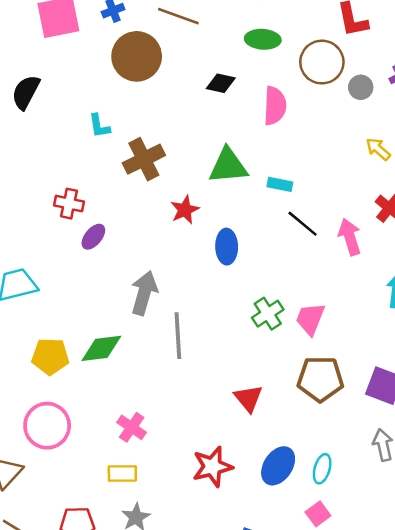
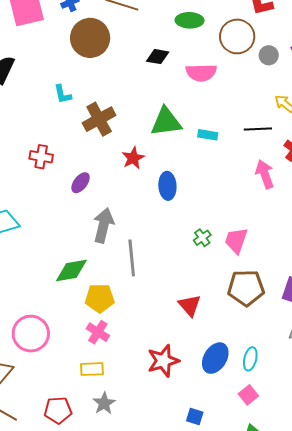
pink semicircle: (275, 106) -> (201, 73), turned 88
black line: (303, 224) -> (258, 129), moved, turned -40
purple ellipse: (93, 237) -> (81, 183), moved
green cross: (268, 314) -> (202, 238), size x0.7
yellow pentagon: (50, 356) -> (100, 298), moved

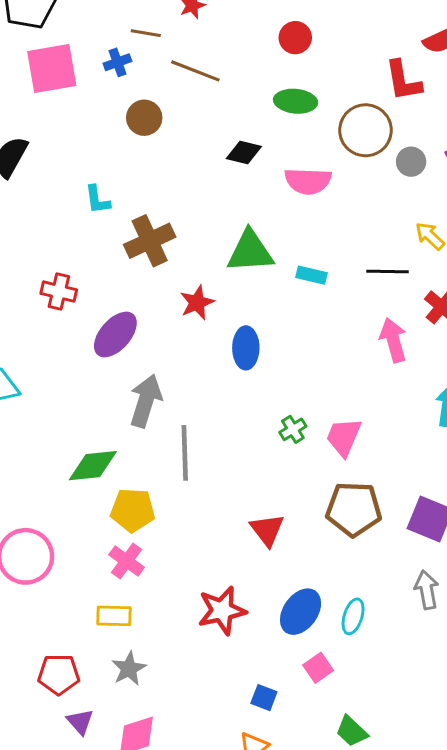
brown circle: (90, 38) -> (144, 118), size x0.6
purple ellipse: (81, 183) -> (115, 335), size x1.5
pink square: (248, 395) -> (318, 668), moved

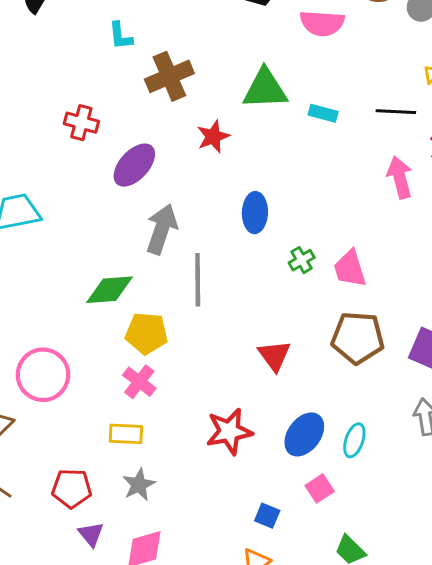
blue ellipse: (246, 348) -> (255, 213), moved
pink trapezoid: (344, 437) -> (350, 269), turned -42

